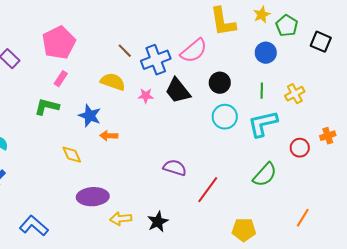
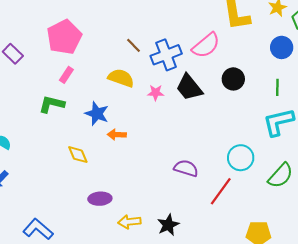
cyan circle: (225, 117) -> (241, 158), moved
purple ellipse: (93, 197) -> (100, 199), size x0.7

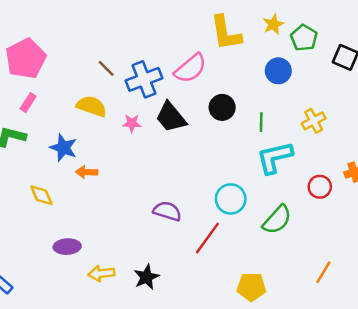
green line: (277, 87) -> (261, 122), moved

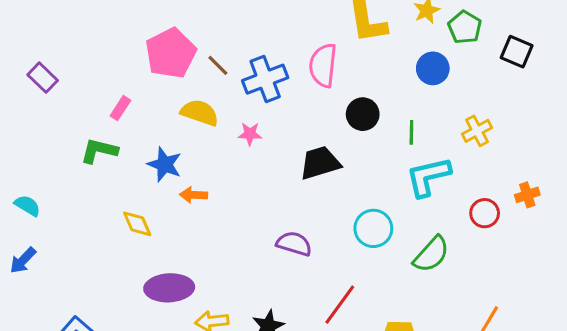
pink pentagon: (26, 59) -> (171, 53), moved
pink semicircle: (190, 68) -> (323, 65), turned 136
black trapezoid: (171, 117) -> (320, 163), moved, turned 112
red line: (207, 238) -> (340, 305), moved
purple ellipse: (67, 247) -> (169, 288), size x1.4

